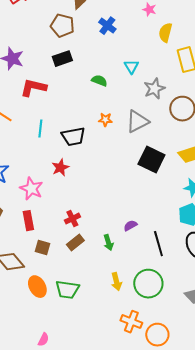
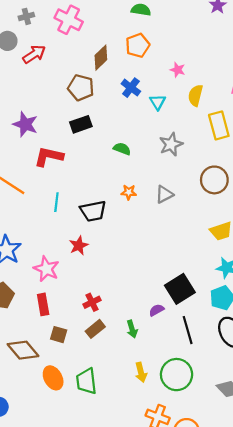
cyan triangle: (131, 67) -> (158, 102), moved
gray star: (154, 89) -> (171, 144), moved
gray triangle: (137, 122) -> (164, 194), size x0.7
black square: (151, 160) -> (180, 289), moved, turned 32
green trapezoid: (67, 290) -> (86, 381), turned 75

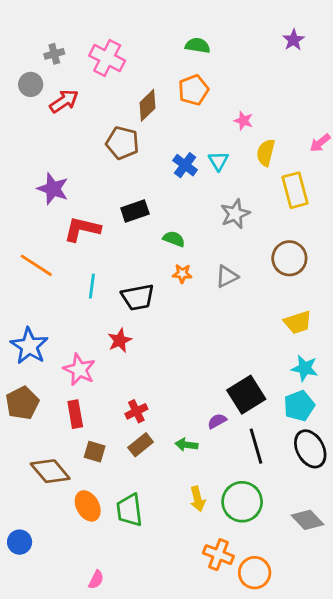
blue cross: (131, 88) -> (185, 165), moved
black rectangle: (81, 124) -> (135, 211), moved
green semicircle: (122, 149) -> (174, 239), moved
green arrow: (132, 329) -> (186, 445), turned 114

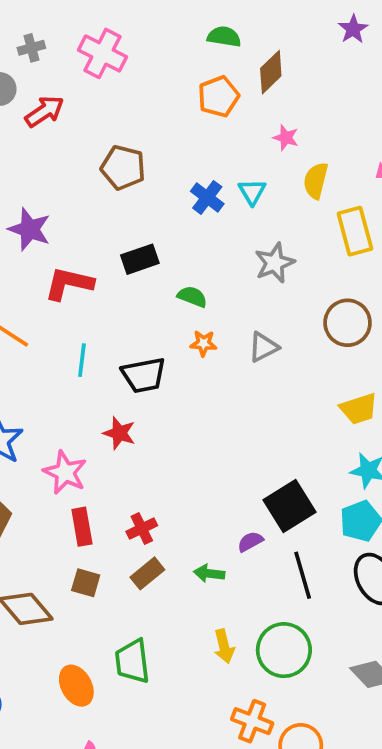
brown diamond: (147, 105) -> (271, 72), moved
red star: (120, 340) -> (119, 433), turned -30
red rectangle: (75, 414) -> (82, 527), moved
orange ellipse: (88, 506) -> (76, 686), moved

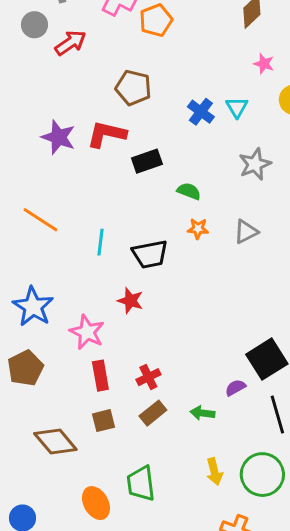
orange pentagon: (218, 96) -> (156, 20), moved
red L-shape: (69, 283) -> (106, 134), moved
brown square: (86, 583) -> (103, 421), turned -30

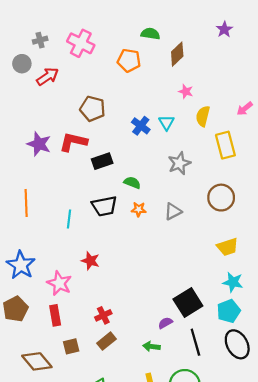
orange pentagon: (156, 20) -> (129, 60), moved, turned 30
orange line: (40, 220) -> (26, 203), turned 55
black trapezoid: (150, 254) -> (104, 206), moved
red rectangle: (100, 376) -> (55, 315), moved
green arrow: (202, 413) -> (151, 346), moved

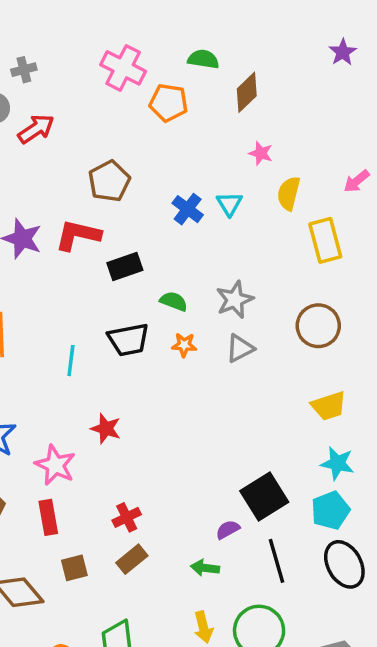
purple star: (224, 29) -> (343, 52), moved
pink cross: (81, 43) -> (123, 68), moved
brown pentagon: (93, 109) -> (109, 181), turned 30
gray star: (179, 163) -> (235, 300), moved

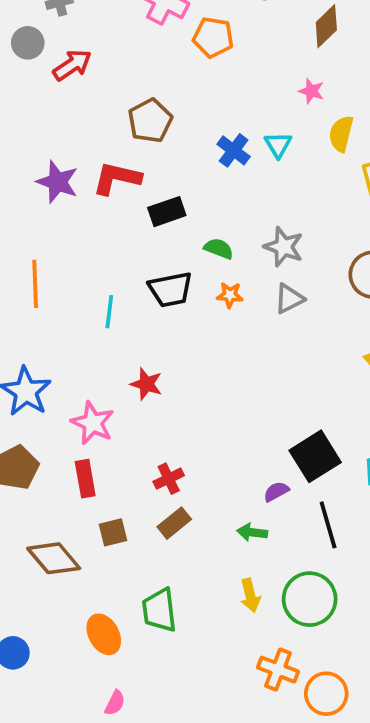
brown diamond: (247, 92) -> (326, 26), moved
gray star: (235, 300) -> (284, 247), turned -30

